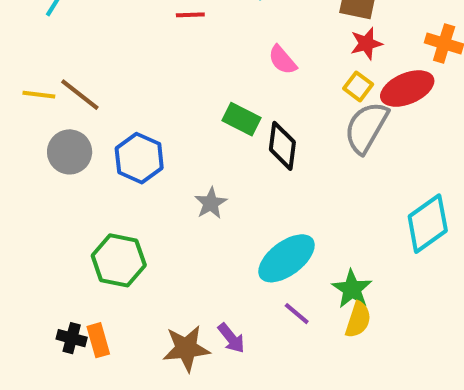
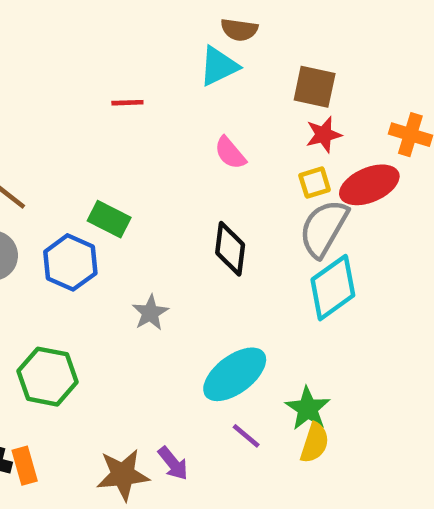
yellow square: (358, 86) -> (315, 183), turned 36
green rectangle: (241, 119) -> (109, 219), moved
cyan diamond: (428, 224) -> (333, 288), moved

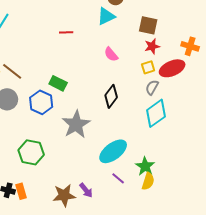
gray semicircle: (324, 228) -> (152, 87), size x0.6
black diamond: (230, 249) -> (111, 96), turned 30
gray star: (150, 313) -> (76, 124), size x1.8

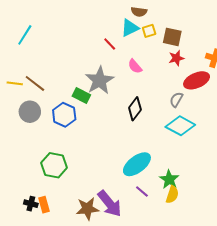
red line: (66, 32) -> (110, 44), moved, turned 48
yellow square: (148, 67) -> (149, 31), moved
cyan diamond: (156, 113) -> (180, 126), turned 64
gray star: (76, 124) -> (100, 80), moved
purple arrow: (86, 190) -> (110, 204), size x1.8

